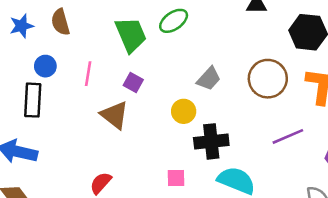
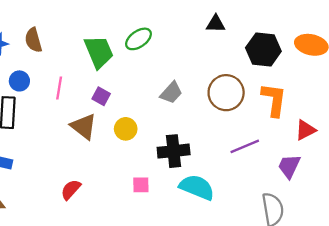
yellow circle: (184, 111) -> (126, 129), moved

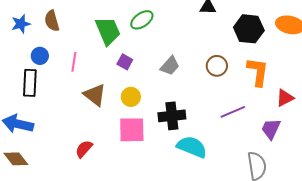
brown circle: (226, 93) -> (217, 66), size x0.7
purple square: (101, 96) -> (125, 62), moved
pink square: (141, 185) -> (132, 130), moved, size x1.8

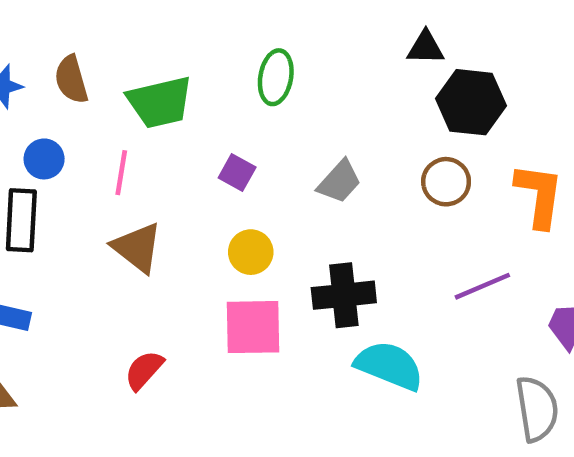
green ellipse: (142, 20) -> (276, 77), turned -45
black hexagon: (249, 29) -> (471, 102), moved
green trapezoid: (108, 31) -> (160, 102), moved, turned 100
brown triangle: (95, 95) -> (137, 248), moved

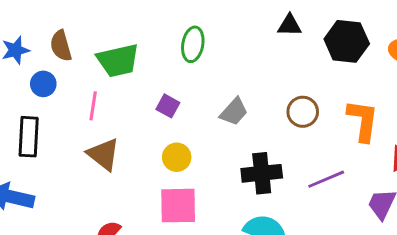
black hexagon: (471, 102) -> (347, 41), moved
blue circle: (44, 159) -> (43, 84), moved
black cross: (344, 295) -> (262, 173), moved

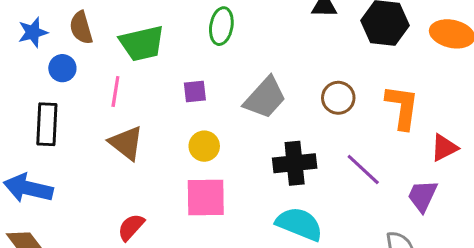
purple square: (168, 106) -> (195, 92), turned -35
gray trapezoid: (234, 112) -> (265, 98), size x1.4
purple line: (326, 179) -> (363, 169), turned 66

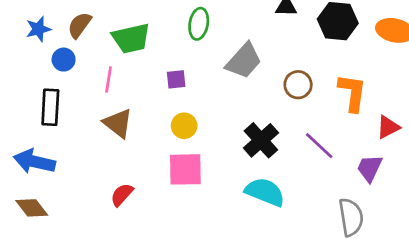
brown semicircle: (81, 28) -> (79, 25), turned 52
gray trapezoid: (265, 98) -> (244, 61), moved
black cross: (295, 163) -> (261, 140), turned -36

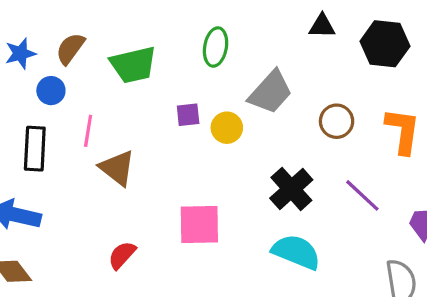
pink line: (109, 79) -> (88, 131), moved
yellow circle: (184, 126) -> (227, 128), moved

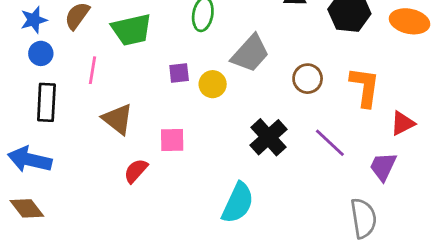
blue circle: (51, 91) -> (41, 53), moved
pink line: (88, 131) -> (92, 70), moved
pink square: (199, 224) -> (172, 140), moved, size x0.7
cyan semicircle: (296, 252) -> (238, 203), moved, turned 93
red semicircle: (122, 255) -> (136, 171), moved

